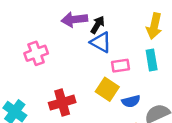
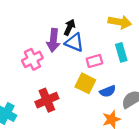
purple arrow: (74, 19) -> (53, 40), moved, turned -70
yellow arrow: (154, 26) -> (120, 22), turned -85
pink cross: (36, 53) -> (32, 59), moved

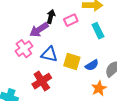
purple arrow: (53, 40) -> (39, 30), turned 60
blue triangle: (74, 42) -> (49, 54), moved
pink rectangle: (94, 61) -> (71, 20), moved

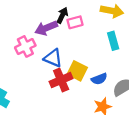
pink rectangle: (71, 20) -> (75, 22), moved
red cross: (42, 81) -> (61, 80), moved

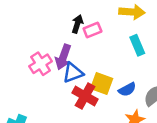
purple arrow: (46, 28) -> (63, 57), moved, turned -40
blue triangle: (53, 58) -> (73, 73), turned -36
red cross: (61, 80) -> (85, 96), turned -30

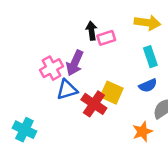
black arrow: (77, 24) -> (91, 31), turned -30
blue triangle: (73, 73) -> (67, 90), moved
blue semicircle: (127, 89) -> (148, 85), moved

